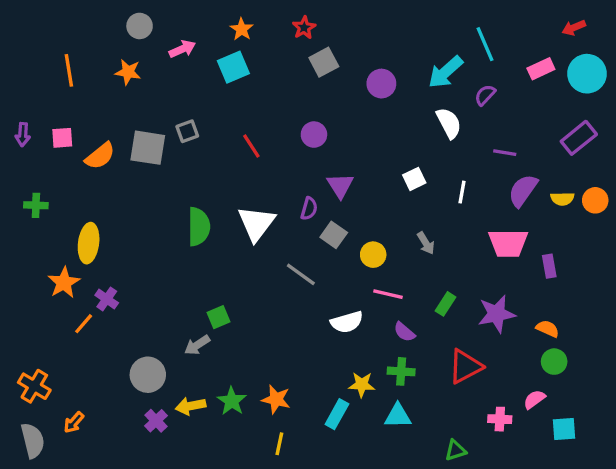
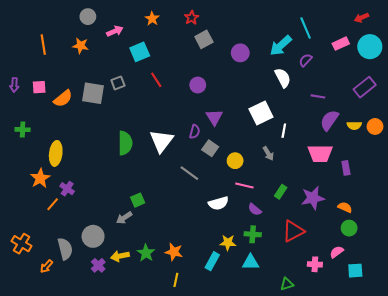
cyan square: (233, 67) -> (140, 52), moved
red line: (251, 146) -> (156, 80), moved
white square: (414, 179) -> (261, 113), size x1.6
white line: (462, 192) -> (284, 131), moved
gray semicircle: (33, 441) -> (65, 249), moved

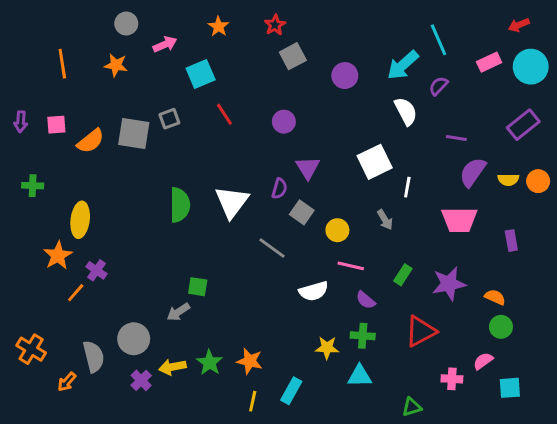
purple rectangle: (346, 168) -> (511, 241), moved
green square: (138, 200) -> (198, 287), turned 32
cyan rectangle: (212, 261) -> (291, 391), moved

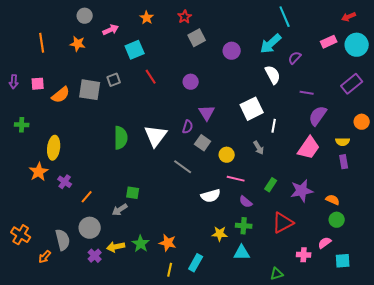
cyan line: (439, 40) -> (285, 17), moved
yellow semicircle: (508, 180) -> (343, 142), moved
pink trapezoid: (459, 220) -> (309, 148), turned -55
orange line: (76, 293) -> (87, 197), moved

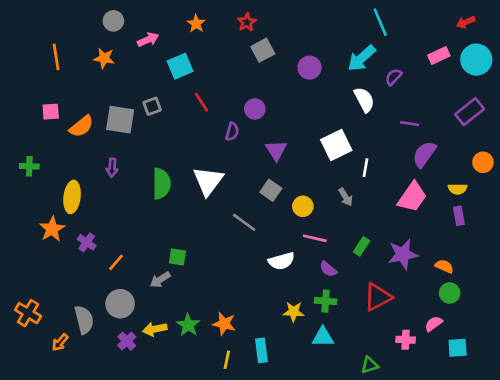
purple arrow: (14, 82) -> (112, 168), moved
purple semicircle: (188, 127) -> (232, 132), moved
cyan rectangle: (196, 263) -> (261, 350), turned -36

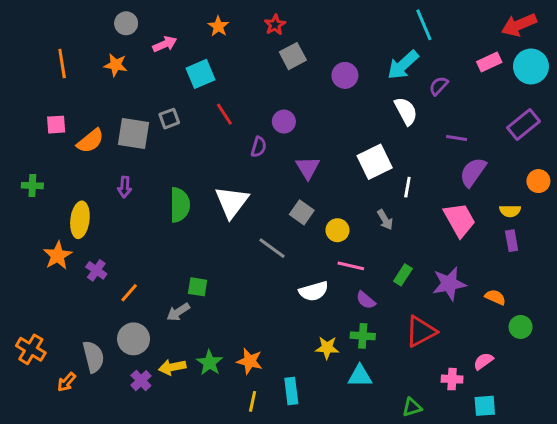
red arrow: (466, 22) -> (519, 25), size x1.6
pink trapezoid: (412, 197) -> (460, 220), turned -64
green circle: (450, 293) -> (521, 327), moved
cyan square: (458, 348) -> (485, 406), moved

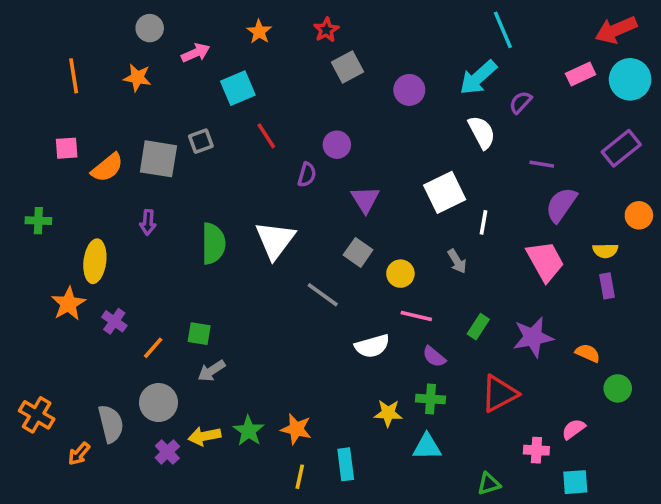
green square: (198, 287) -> (199, 334), moved

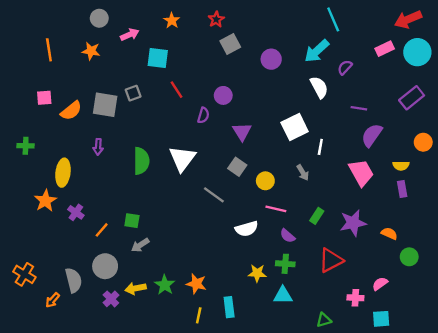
cyan square: (238, 88) -> (158, 58), turned 30

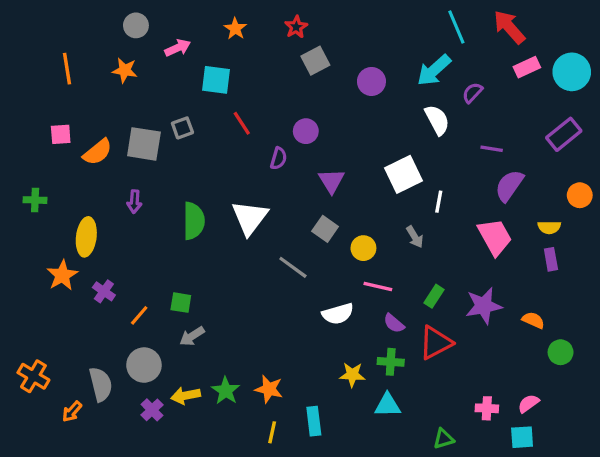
red arrow: (408, 19) -> (509, 27), moved, turned 72
red triangle: (331, 260) -> (436, 343), moved
pink semicircle: (380, 284) -> (528, 403), moved

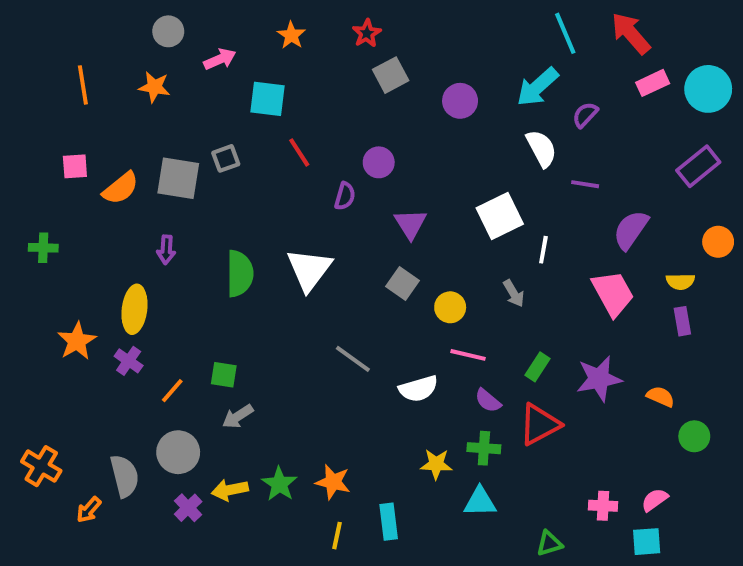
purple line: (492, 149) -> (585, 184), moved
yellow ellipse: (86, 237) -> (134, 309), moved
gray line: (293, 267) -> (353, 359), moved

